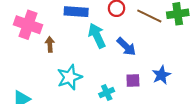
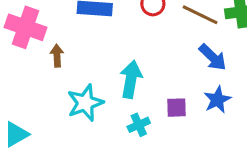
cyan arrow: (97, 36) -> (131, 79), moved, turned 35
blue arrow: (126, 47) -> (213, 57), moved

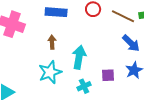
brown arrow: (57, 56) -> (52, 42), moved

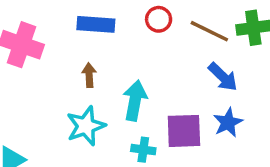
purple square: (108, 75) -> (184, 131), size x1.6
cyan cross: (84, 86) -> (143, 150), turned 32

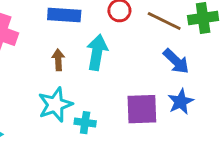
cyan arrow: (135, 101) -> (97, 52), moved
cyan cross: (143, 150) -> (85, 123), moved

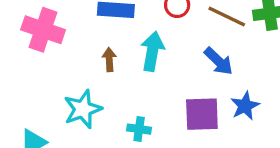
blue arrow: (176, 61) -> (218, 61), moved
cyan star: (55, 105) -> (83, 109), moved

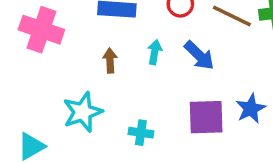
cyan arrow: (152, 51) -> (155, 52), size x0.6
blue arrow: (218, 61) -> (199, 55), moved

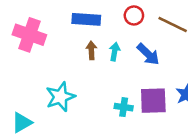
brown arrow: (110, 61) -> (91, 50), moved
cyan cross: (141, 133) -> (124, 107), moved

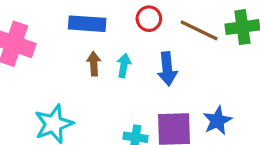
blue arrow: (148, 54) -> (167, 69), turned 40

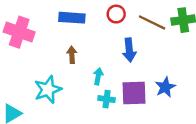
brown arrow: (94, 64) -> (72, 55), moved
cyan arrow: (124, 65) -> (98, 76), moved

